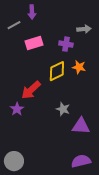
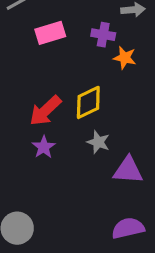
orange star: (79, 67) -> (125, 58), moved
yellow diamond: (57, 71) -> (88, 102), moved
purple star: (17, 109) -> (44, 147), moved

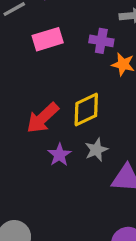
gray star: (98, 142) -> (96, 150), turned 30
purple star: (44, 147) -> (59, 155), moved

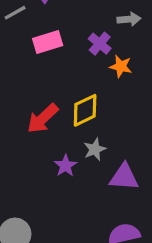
purple cross: (101, 41) -> (100, 44), turned 30
purple star: (59, 155) -> (65, 166), moved

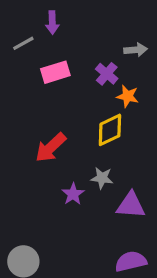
yellow diamond: (85, 110) -> (110, 130), moved
gray star: (95, 149) -> (102, 178), turned 30

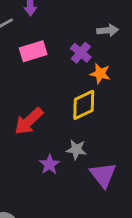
purple triangle: (131, 205) -> (103, 175), turned 48

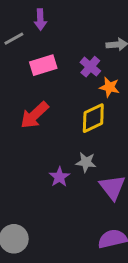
red arrow: (29, 121) -> (34, 115), moved

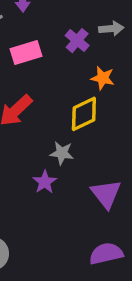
purple cross: (90, 67) -> (77, 41), moved
gray star: (86, 162) -> (62, 153), moved

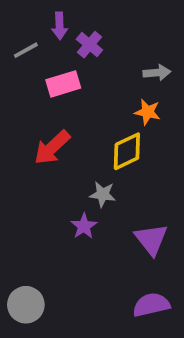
gray arrow: (111, 29) -> (157, 73), moved
purple cross: (77, 41) -> (89, 45), moved

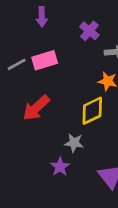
purple cross: (89, 45) -> (89, 31), moved
gray line: (26, 50) -> (17, 64), moved

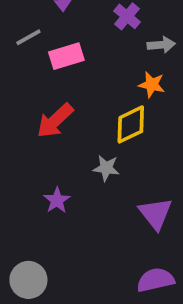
gray line: (17, 64) -> (28, 37), moved
purple star: (60, 167) -> (57, 200), moved

